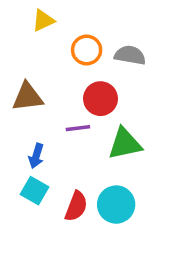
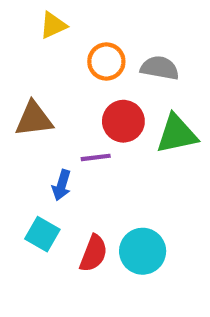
green triangle: (125, 144) -> (177, 134), moved
blue arrow: (36, 156) -> (62, 185), moved

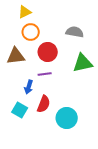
orange circle: (106, 62) -> (31, 32), moved
red circle: (123, 121) -> (48, 52), moved
red semicircle: (94, 253) -> (44, 104), moved

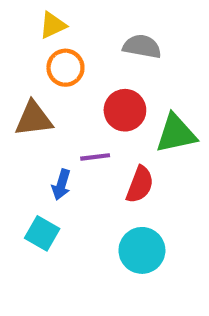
gray semicircle: (75, 32) -> (142, 46), moved
red circle: (48, 52) -> (125, 110), moved
red semicircle: (44, 104) -> (140, 185), moved

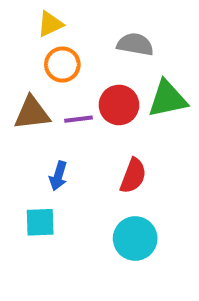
green triangle: (176, 134) -> (168, 99), moved
purple line: (95, 157) -> (79, 119), moved
cyan square: (42, 233) -> (40, 222), turned -32

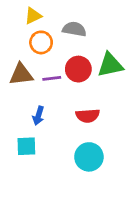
gray semicircle: (135, 44) -> (74, 29), moved
red semicircle: (133, 176) -> (88, 116), turned 65

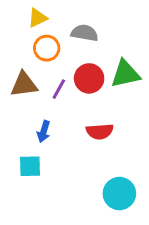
purple line: (52, 78) -> (59, 89), turned -54
cyan circle: (89, 157) -> (119, 194), moved

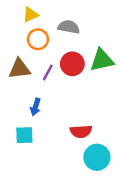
red semicircle: (100, 131) -> (81, 131), moved

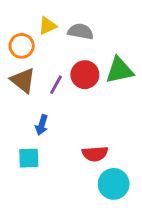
yellow triangle: (31, 15) -> (47, 26), moved
orange circle: (38, 39) -> (22, 46), moved
brown triangle: (19, 69) -> (23, 80), turned 45

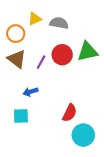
blue arrow: (42, 125) -> (30, 92), turned 56
red semicircle: (95, 154) -> (70, 113), turned -60

